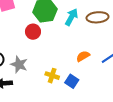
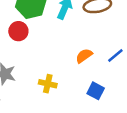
blue square: (72, 81) -> (96, 91), moved

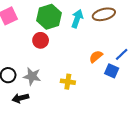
blue square: (96, 91) -> (112, 71), moved

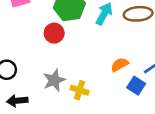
gray star: (32, 76) -> (54, 80), moved, turned 30

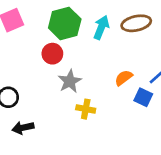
gray star: (54, 80) -> (70, 81), moved

